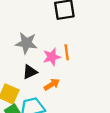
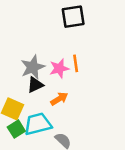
gray star: (26, 43) -> (33, 67), moved, turned -30

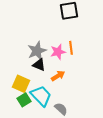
black triangle: (35, 85) -> (39, 65), turned 48
cyan trapezoid: (38, 124) -> (41, 96), turned 60

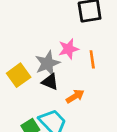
pink star: (58, 52) -> (69, 49), moved
yellow square: (21, 84) -> (19, 75), moved, turned 30

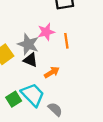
gray star: (47, 63) -> (28, 44), turned -30

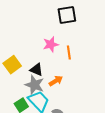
gray star: (28, 44) -> (35, 85), moved

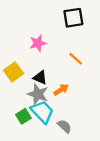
pink star: (51, 44) -> (38, 43), moved
orange line: (69, 52) -> (76, 59), turned -40

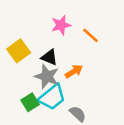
pink star: (38, 43) -> (61, 25), moved
cyan trapezoid: (42, 112) -> (52, 97), turned 95

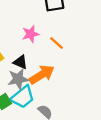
orange arrow: (74, 71) -> (42, 75), size x1.6
gray star: (47, 77) -> (18, 79), turned -30

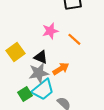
orange arrow: (42, 75) -> (61, 69), size x0.7

